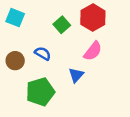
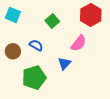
red hexagon: (93, 18) -> (91, 15), moved

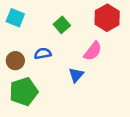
blue semicircle: (36, 45) -> (43, 53), turned -40
green pentagon: (34, 78) -> (24, 92), moved

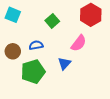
green pentagon: (24, 92) -> (33, 72), moved

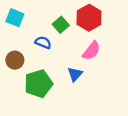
red hexagon: (91, 15) -> (89, 18), moved
blue semicircle: (36, 45) -> (43, 42), moved, turned 32

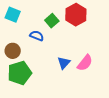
pink semicircle: (91, 51) -> (85, 63), moved
green pentagon: (38, 84) -> (20, 73), moved

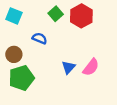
green square: (52, 21) -> (56, 14), moved

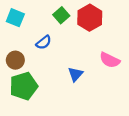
blue semicircle: (40, 38) -> (44, 42), turned 120
pink semicircle: (91, 67) -> (110, 60), moved, turned 78

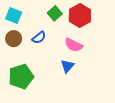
brown circle: (15, 60) -> (14, 39), moved
pink semicircle: (110, 60) -> (74, 45), moved

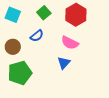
green square: (55, 13) -> (44, 13), moved
brown circle: (14, 39) -> (13, 47), moved

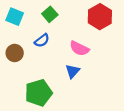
red hexagon: (76, 15) -> (100, 17), moved
green pentagon: (20, 73) -> (38, 93), moved

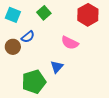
blue semicircle: (42, 40) -> (28, 37), moved
blue triangle: (73, 71) -> (57, 67), moved

